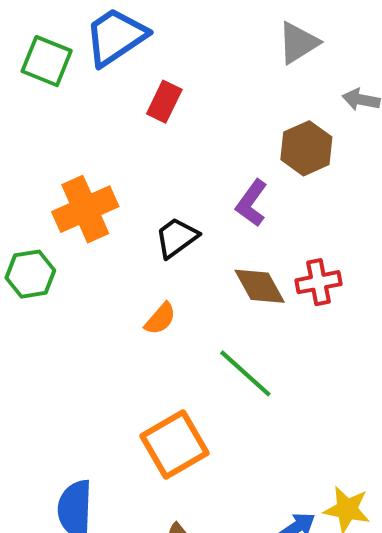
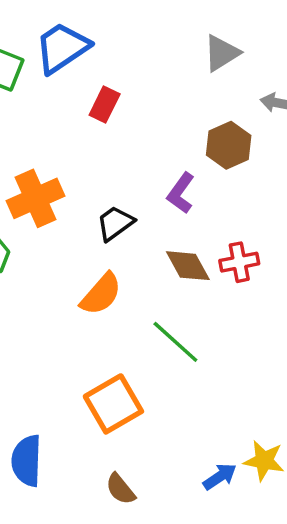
orange semicircle: (160, 319) -> (101, 294), size x1.5

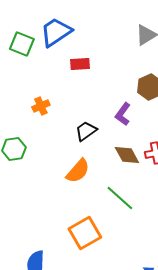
red rectangle: (105, 104) -> (80, 64), turned 60
orange cross: (35, 198) -> (41, 106), moved, size x0.6

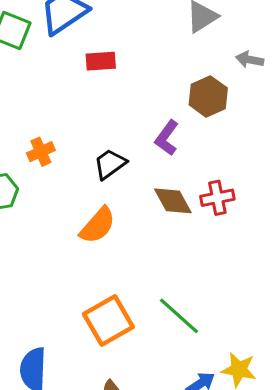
orange cross: (41, 106) -> (41, 152), moved
green line: (120, 198) -> (179, 316), moved

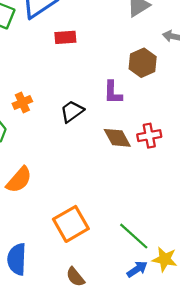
purple L-shape: (167, 138) -> (113, 93), turned -35
orange semicircle: (98, 225) -> (19, 180), moved
green line: (179, 316) -> (134, 236), moved

